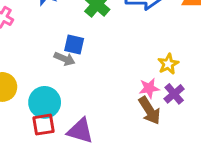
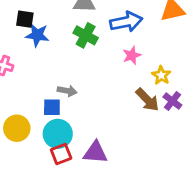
blue square: (74, 44) -> (52, 107), moved
pink star: (149, 88) -> (132, 55), moved
brown arrow: (150, 110) -> (147, 100), moved

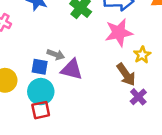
pink star: (132, 55) -> (119, 33), size x1.6
purple cross: (172, 101) -> (138, 97), moved
purple triangle: (95, 152) -> (72, 69), moved

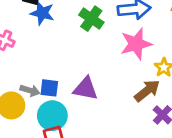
gray arrow: (56, 55) -> (30, 90), moved
brown arrow: (126, 75) -> (147, 91), turned -90

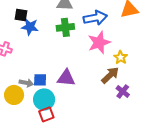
green cross: (91, 19) -> (65, 27), turned -36

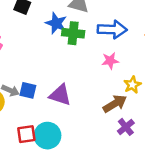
blue star: (30, 27) -> (56, 23), moved
pink star: (99, 43) -> (110, 61), size x0.6
cyan circle: (44, 99) -> (47, 136), moved

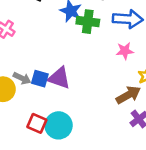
purple triangle: (60, 95) -> (59, 78), moved
red square: (26, 134) -> (37, 123), turned 30

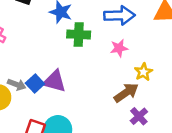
green cross: (88, 22) -> (79, 34), moved
blue square: (40, 79) -> (35, 83), turned 36

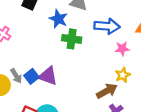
pink star: (119, 48) -> (122, 49), moved
gray arrow: (17, 85) -> (16, 76), turned 32

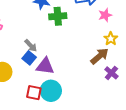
gray arrow: (16, 76) -> (31, 46), moved
purple triangle: (48, 76) -> (45, 66), moved

